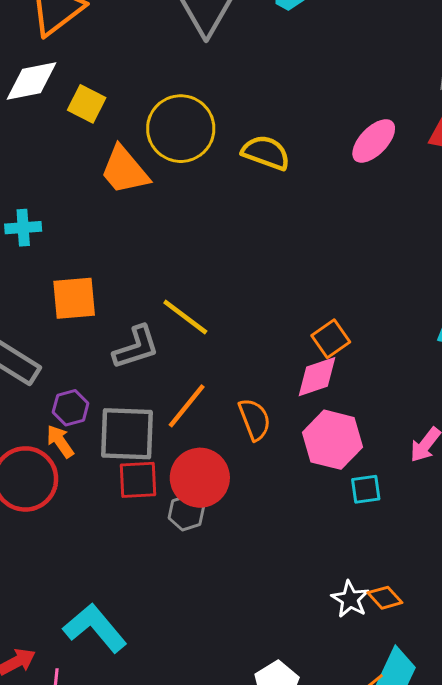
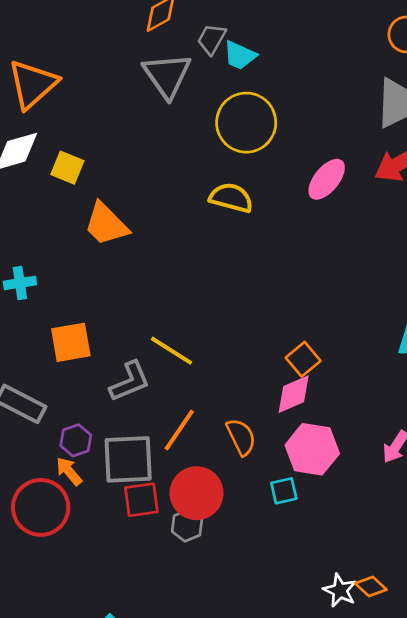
yellow circle: (181, 129) -> (246, 123), moved
cyan square: (366, 489) -> (284, 491), moved

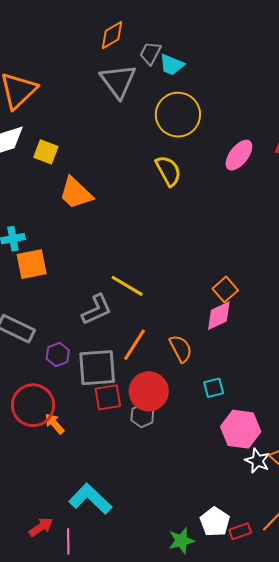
yellow semicircle: (231, 198) -> (168, 171), turned 48
orange square: (71, 342) -> (32, 264), moved
pink hexagon: (312, 449) -> (241, 429), moved
orange arrow: (69, 471) -> (54, 424), moved

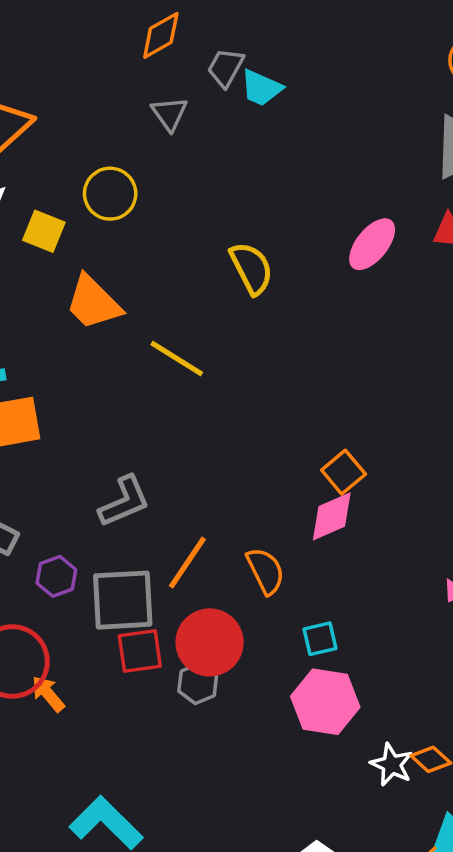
gray triangle: (118, 81) -> (169, 114), size x0.6
yellow circle: (178, 115) -> (110, 194), moved, size x0.7
yellow line: (127, 286) -> (177, 358), moved
pink hexagon: (241, 429) -> (325, 702), moved

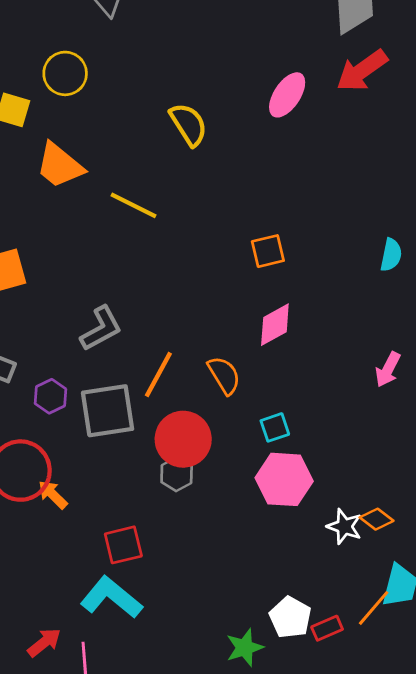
orange square: (344, 472) -> (268, 251), moved, turned 32
red square: (140, 651) -> (123, 545), moved

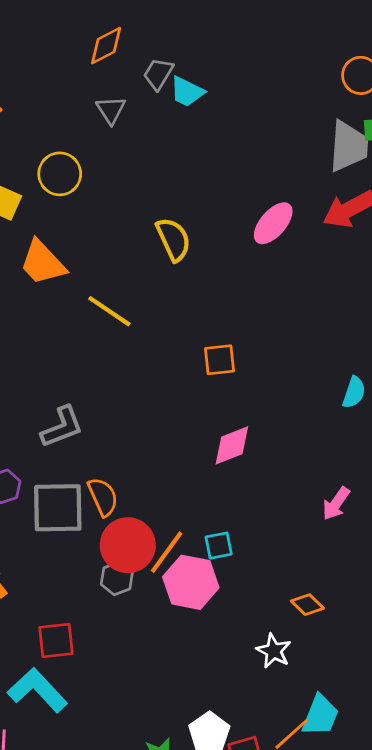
orange square: (268, 251) -> (219, 360), moved
orange line: (158, 374) -> (167, 552), moved
orange semicircle: (224, 375) -> (103, 497), moved
pink hexagon: (284, 479) -> (191, 582), moved
orange diamond: (377, 519) -> (307, 605), moved

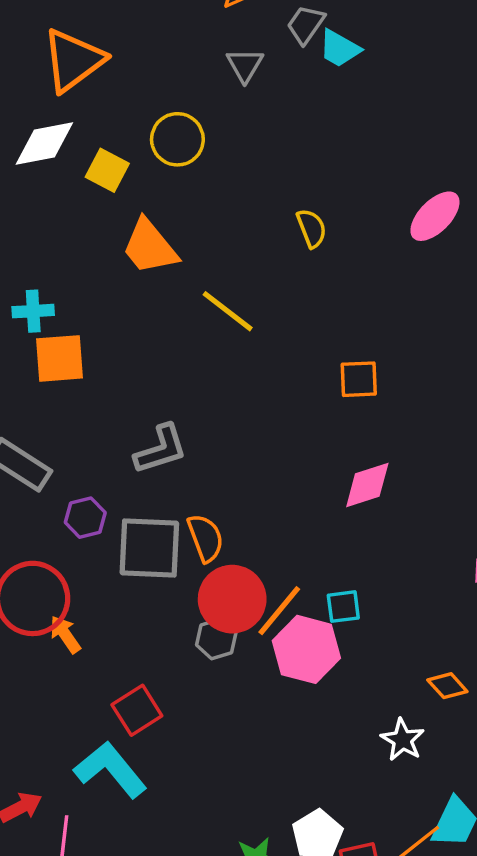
yellow semicircle: (173, 239) -> (312, 228), size x0.7
red square: (56, 641) -> (137, 710), turned -30

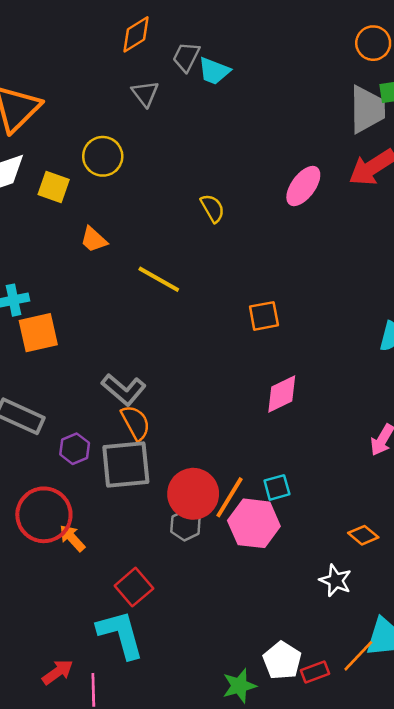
orange trapezoid: (150, 247) -> (94, 240), size x0.6
gray L-shape: (161, 449) -> (124, 390), turned 66
orange semicircle: (205, 538) -> (136, 423), moved
cyan L-shape: (110, 770) -> (121, 634), turned 32

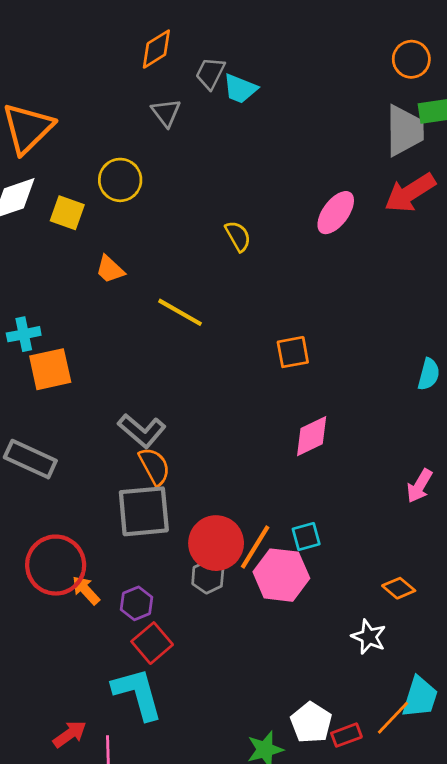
purple hexagon: (75, 449) -> (137, 603), moved

